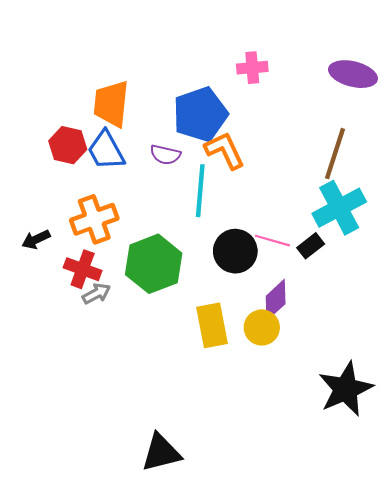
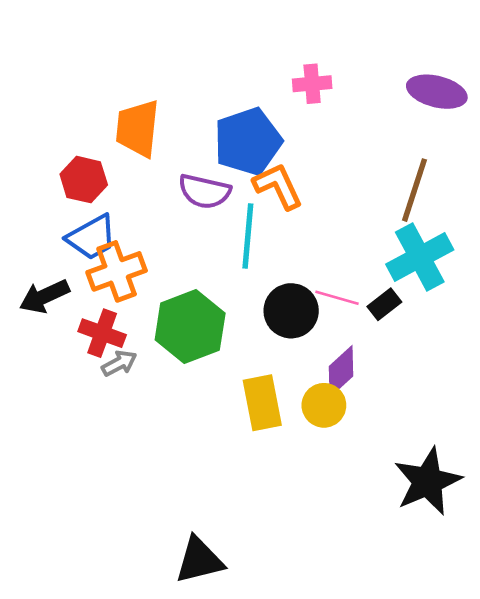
blue trapezoid: (106, 150) -> (92, 237), moved, turned -90
purple semicircle: (165, 155) -> (204, 191), size x1.4
black arrow: (36, 239) -> (44, 296), size x1.4

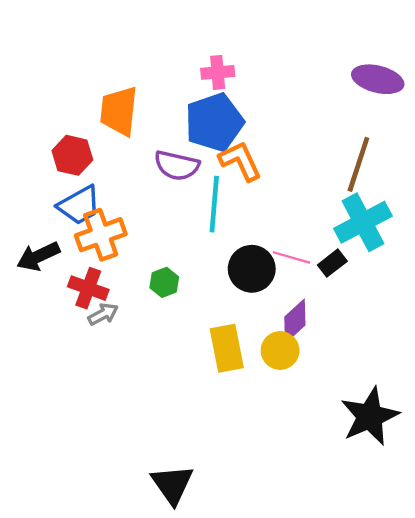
pink cross: (312, 84) -> (218, 72), moved
green hexagon: (190, 327) -> (164, 282), size x0.5
black triangle: (199, 560) -> (172, 484), turned -51

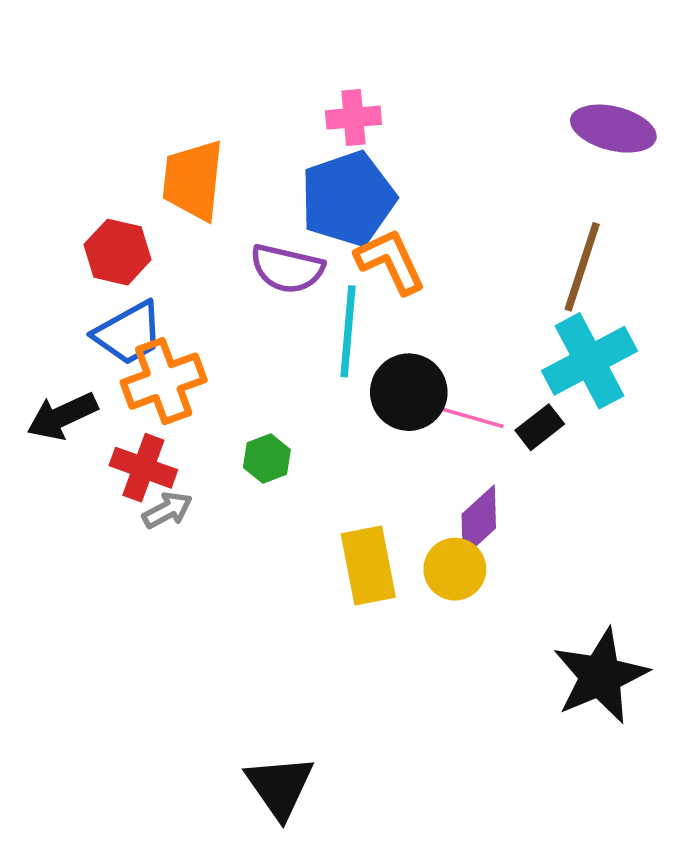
black circle: (252, 269) -> (409, 392), moved

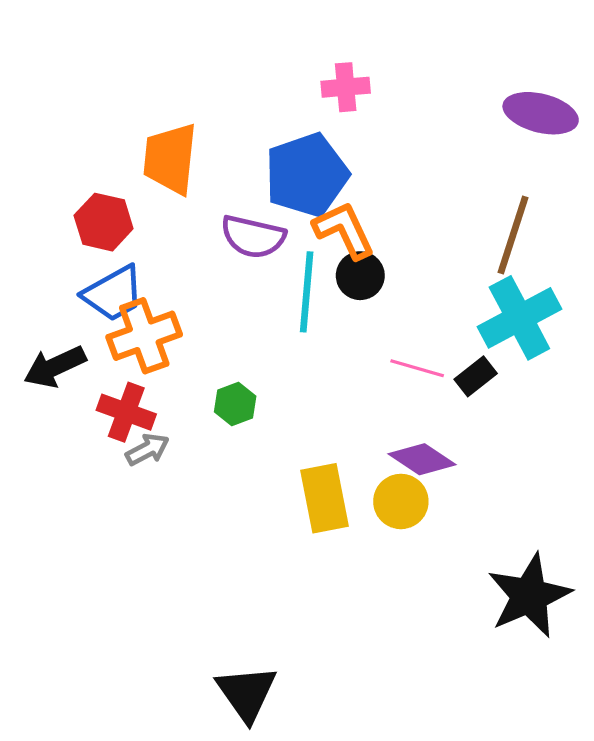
pink cross: (353, 118) -> (346, 87), moved
black circle: (409, 392) -> (360, 276), moved, size x0.7
purple diamond: (479, 521) -> (422, 459), turned 76

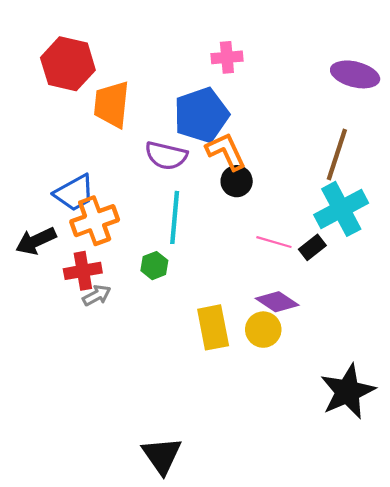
red hexagon: (104, 222) -> (68, 64), moved, size x1.4
cyan line: (307, 292) -> (175, 217), moved
red cross: (126, 412) -> (83, 271), turned -30

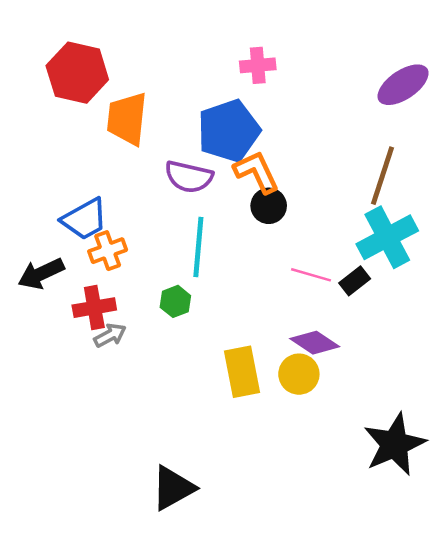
purple ellipse: (355, 74) -> (403, 85), turned -48
orange cross: (95, 221) -> (108, 251), size x0.7
black triangle: (162, 456) -> (173, 488), moved, turned 36

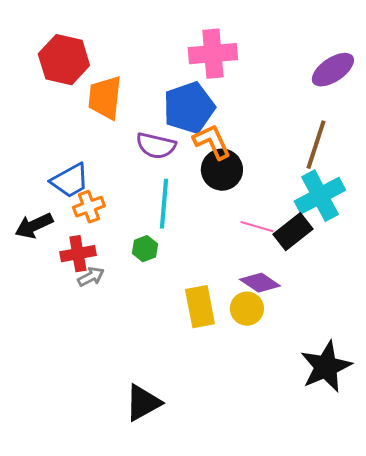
pink cross: (258, 65) -> (213, 54), size x1.6
black circle: (269, 206) -> (222, 170), size x1.4
black rectangle: (355, 281) -> (293, 232), size x1.5

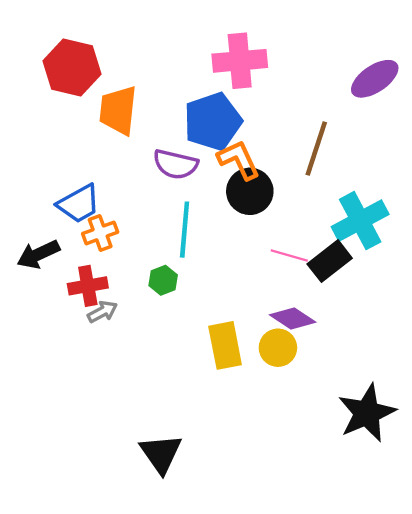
brown line: (316, 145) -> (316, 149), moved
black triangle: (143, 403) -> (161, 453), turned -36

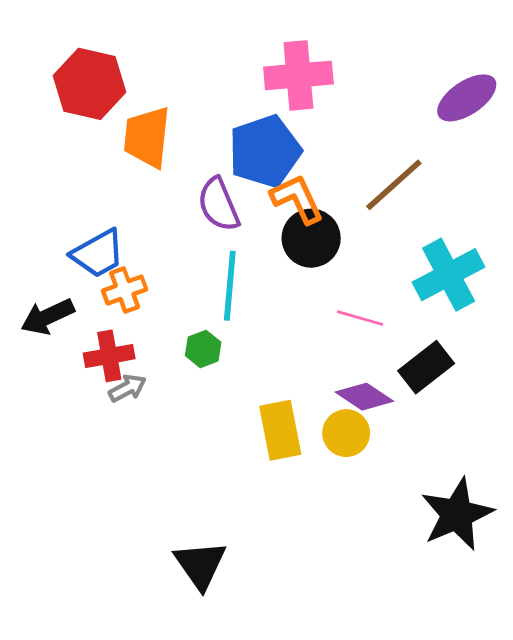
brown line: (316, 149) -> (394, 185), turned 30
purple semicircle: (176, 164) -> (219, 204), turned 54
black rectangle: (330, 261) -> (426, 367), moved

